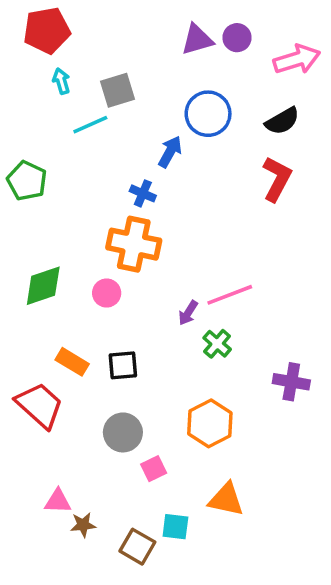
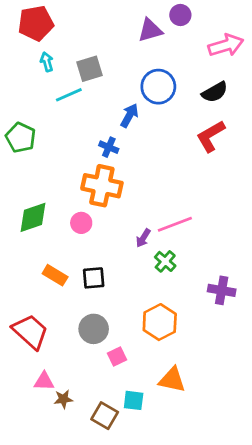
purple circle: (237, 38) -> (180, 15), moved
red L-shape: (277, 179) -> (211, 136), turned -148
red trapezoid: (40, 405) -> (30, 332), moved

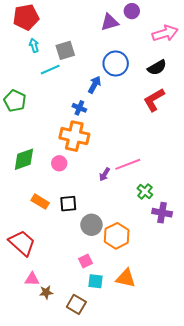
green cross: (165, 261) -> (145, 192), moved
gray circle: (94, 329) -> (91, 225), moved
cyan square: (134, 400) -> (96, 281), moved

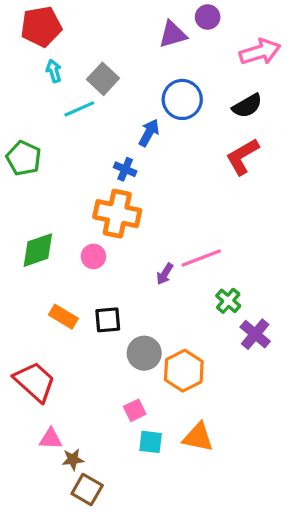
gray square: (65, 50) -> (103, 79), turned -30
purple cross: (162, 213) -> (255, 334), turned 30
brown square: (76, 304) -> (87, 490), moved

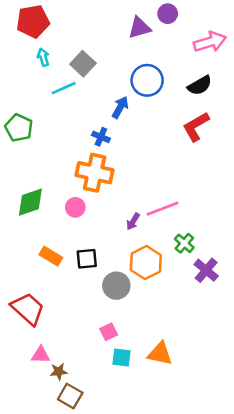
orange hexagon: (184, 371) -> (146, 263), moved

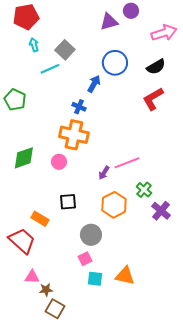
orange rectangle: (51, 256) -> (40, 219), moved
gray circle: (116, 286) -> (91, 235), moved

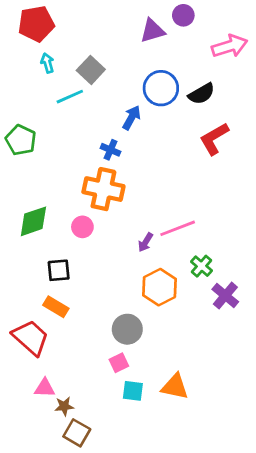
black semicircle: (156, 67) -> (202, 94), moved
black square: (68, 202) -> (59, 270), moved

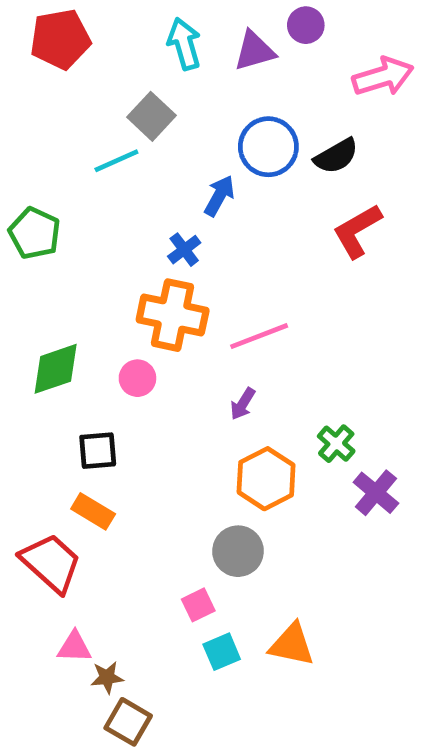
cyan arrow: (47, 63) -> (184, 44), moved, size x1.5
blue cross: (110, 150) -> (184, 250), turned 30
pink line: (178, 228) -> (259, 336), moved
gray circle: (127, 329) -> (238, 551), moved
cyan square: (133, 391) -> (222, 652), turned -30

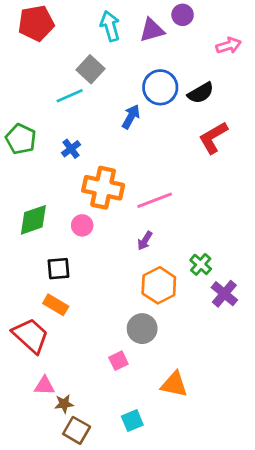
pink arrow: (383, 77) -> (229, 46), size x0.7
blue cross: (184, 250) -> (71, 149), moved
cyan square: (222, 652) -> (132, 421), moved

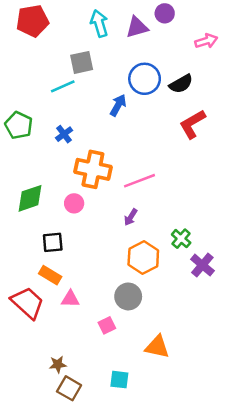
gray square: (91, 69) -> (82, 62), turned 35
pink triangle: (45, 386) -> (70, 299), moved
cyan square: (132, 421) -> (119, 380), turned 30

